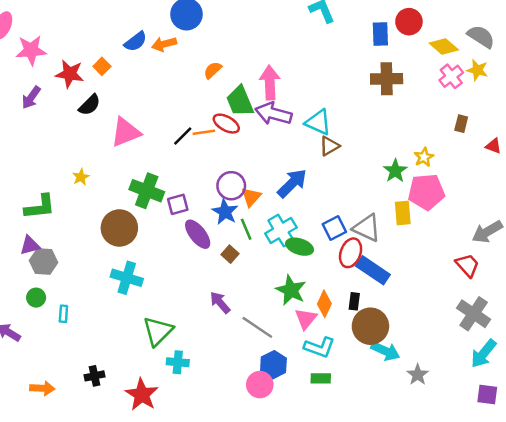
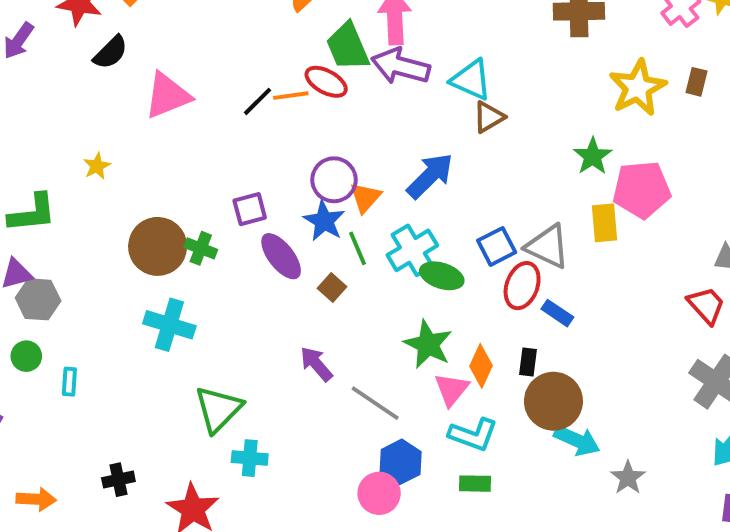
yellow star: (424, 157) -> (638, 88), moved, size x1.8
green cross: (147, 191) -> (201, 248), moved, size x0.6
blue rectangle: (373, 270) -> (557, 313), size x0.6

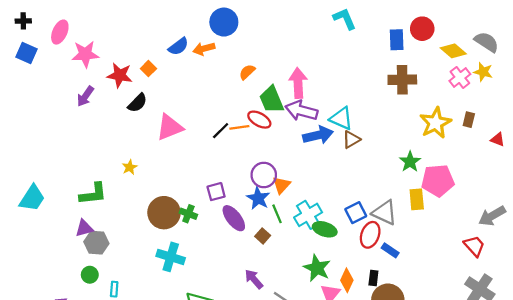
blue arrow: (430, 176) -> (318, 135), moved, turned 32

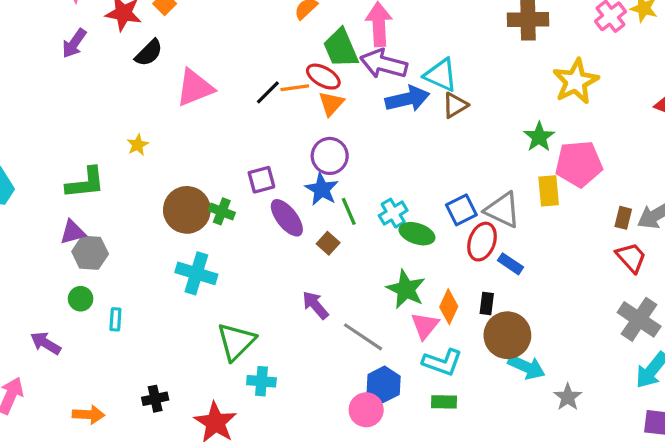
brown rectangle: (469, 120) -> (623, 218), moved
orange triangle: (281, 185) -> (331, 104), moved
cyan cross: (308, 215) -> (393, 213), size x0.7

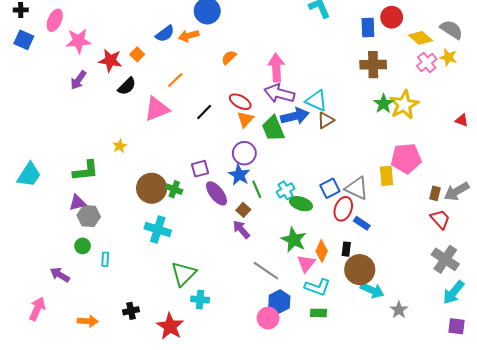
green trapezoid: (341, 48) -> (273, 128), moved
orange line: (295, 88) -> (175, 80), moved, turned -36
green star: (539, 137) -> (383, 104), moved
purple arrow: (315, 305) -> (241, 229), moved

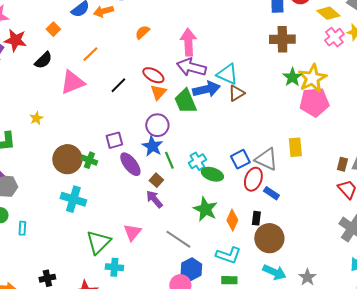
red star: (110, 60) -> (15, 40), moved
pink pentagon: (406, 158) -> (314, 102), moved
pink triangle: (306, 263) -> (132, 232), moved
cyan arrow: (372, 290) -> (274, 272), moved

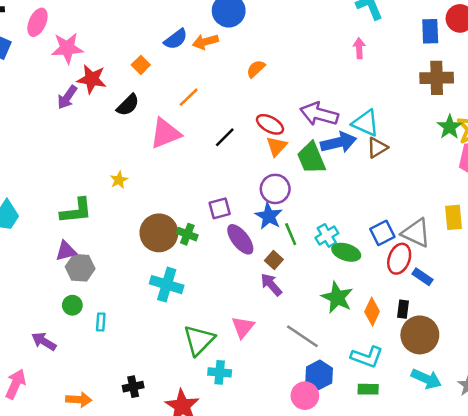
pink arrow: (188, 42) -> (359, 48), moved, size x0.6

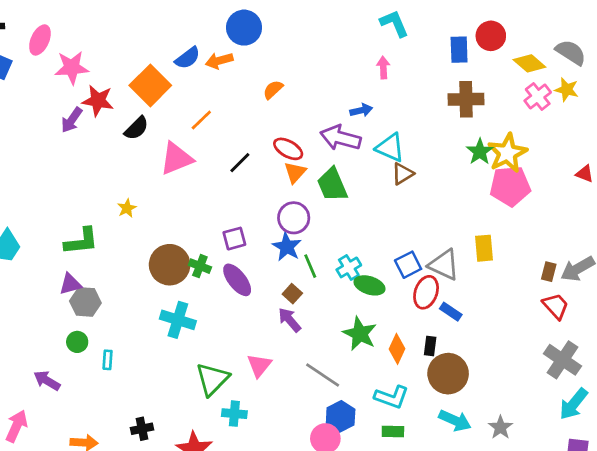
orange square: (141, 65) -> (150, 85), size x2.0
blue arrow: (338, 142) -> (361, 110), moved, size x0.6
purple ellipse: (240, 239) -> (237, 280), moved

